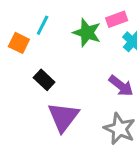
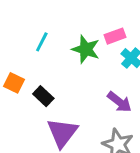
orange square: (19, 43) -> (14, 83), moved

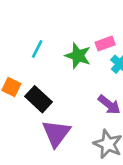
black rectangle: (43, 96) -> (39, 99), size x1.4

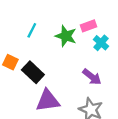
purple triangle: (56, 133) -> (48, 101), turned 45

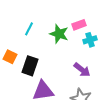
cyan cross: (101, 43) -> (90, 40), turned 32
black rectangle: (33, 72) -> (30, 66), turned 66

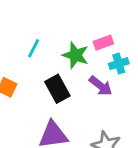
black rectangle: (30, 66) -> (57, 89), moved, turned -48
purple arrow: (82, 70) -> (101, 86), moved

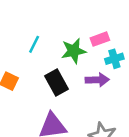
green star: (76, 55) -> (74, 51), turned -30
purple arrow: (101, 86) -> (97, 80), turned -40

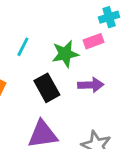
cyan cross: (114, 59) -> (109, 17), moved

